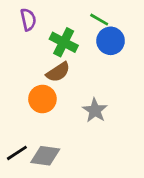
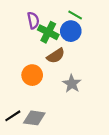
purple semicircle: (28, 20) -> (33, 20), moved
blue circle: (111, 41) -> (71, 31), moved
brown semicircle: (58, 72) -> (56, 56), moved

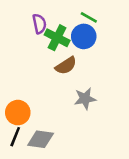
orange circle: (32, 75) -> (18, 113), moved
gray star: (72, 84) -> (85, 99), turned 30
black line: (13, 116) -> (15, 137), turned -35

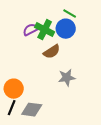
purple semicircle: (39, 24) -> (31, 30), moved, turned -105

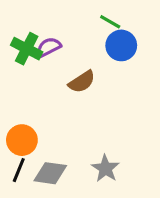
blue circle: (66, 29) -> (121, 45), moved
green cross: (45, 30) -> (27, 49), moved
gray star: (67, 78) -> (105, 168), moved, turned -30

